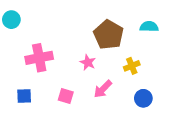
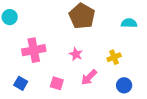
brown pentagon: (109, 35) -> (82, 16), moved
blue square: (24, 96) -> (21, 83), turned 32

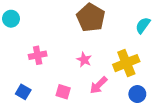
cyan semicircle: (129, 23) -> (143, 25), turned -56
pink cross: (34, 50) -> (38, 55), size x0.7
yellow cross: (114, 57) -> (126, 63), size x1.6

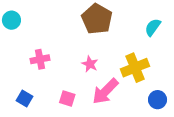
pink arrow: (99, 85) -> (105, 91), size x1.4
blue circle: (137, 94) -> (158, 100), moved

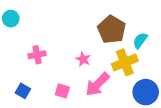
brown pentagon: (97, 19) -> (112, 30), moved
cyan semicircle: (153, 27) -> (140, 40), moved
blue circle: (158, 100) -> (146, 92), size x1.5

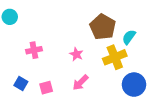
pink arrow: (97, 84) -> (80, 83), moved, size x0.7
pink square: (62, 91) -> (46, 88), moved, turned -32

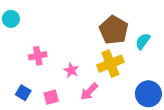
pink star: (76, 54) -> (71, 70), moved
yellow cross: (115, 57) -> (110, 64), moved

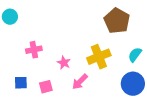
brown pentagon: (114, 30) -> (117, 21), moved
cyan semicircle: (143, 41) -> (135, 55), moved
blue square: (23, 93) -> (21, 83), turned -32

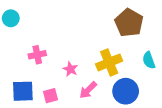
cyan semicircle: (135, 55) -> (149, 60), turned -56
blue square: (21, 83) -> (23, 91), size x1.5
blue circle: (133, 84) -> (126, 91), moved

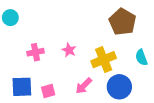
pink star: (70, 69) -> (69, 50), moved

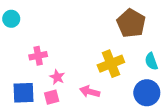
pink star: (69, 50) -> (57, 77), moved
pink arrow: (84, 86) -> (90, 92), turned 60
blue circle: (119, 87) -> (147, 93), moved

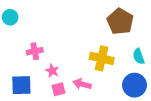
yellow cross: (111, 64) -> (102, 58), turned 35
pink square: (52, 97) -> (58, 89), moved

